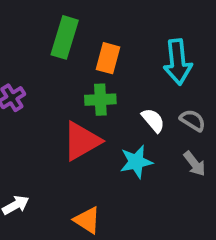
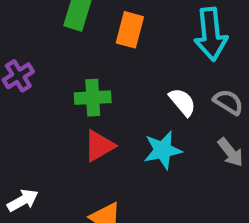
green cross: (100, 100) -> (93, 98), moved
red triangle: (82, 141) -> (99, 146), moved, size x0.7

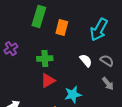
cyan arrow: (211, 34) -> (99, 30), turned 35
cyan star: (163, 150) -> (73, 95), moved

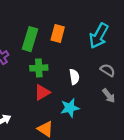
green rectangle: (39, 17) -> (30, 39), moved
white semicircle: (86, 61) -> (74, 77), moved, turned 32

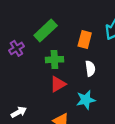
orange rectangle: (58, 34) -> (85, 39), moved
green rectangle: (30, 39) -> (46, 31), turned 30

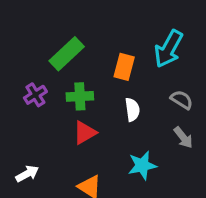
purple cross: (16, 48) -> (35, 95), moved
cyan star: (86, 100) -> (142, 165), moved

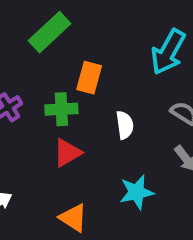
green rectangle: (67, 54) -> (50, 32), moved
orange rectangle: (124, 67) -> (89, 78), moved

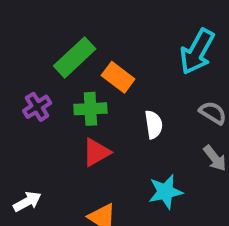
green rectangle: (50, 32) -> (75, 57), moved
orange rectangle: (89, 78) -> (118, 77), turned -68

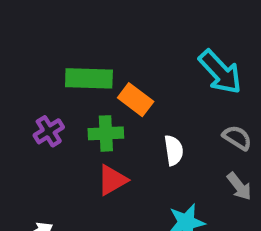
cyan arrow: (197, 52) -> (220, 72), turned -72
green rectangle: (75, 57) -> (89, 78), turned 45

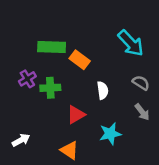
green cross: (106, 133) -> (50, 88), moved
red triangle: (112, 180) -> (76, 115), moved

